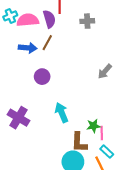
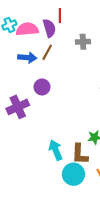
gray cross: (87, 21) -> (83, 42), moved
cyan arrow: (62, 113) -> (56, 150), moved
purple cross: (18, 118) -> (18, 107), moved, turned 35

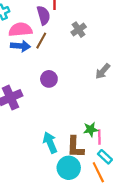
pink semicircle: (27, 29) -> (20, 30), moved
gray cross: (83, 42) -> (79, 30), turned -32
purple circle: (42, 87) -> (49, 79), moved

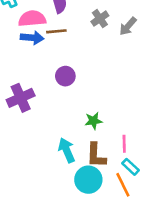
brown line: (41, 41) -> (56, 31), turned 56
gray arrow: (103, 71) -> (128, 26), moved
green star: (91, 129) -> (93, 121), moved

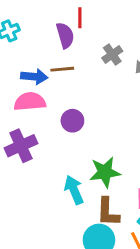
pink semicircle: (32, 19) -> (30, 102), moved
green star: (93, 121) -> (105, 172), size x1.5
cyan arrow: (67, 150) -> (74, 190), moved

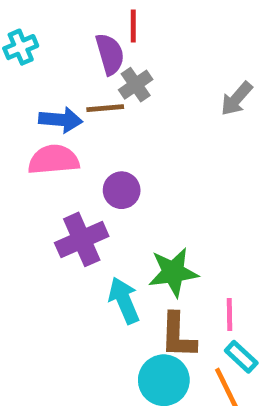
gray cross: (112, 54) -> (136, 85), moved
purple cross: (21, 146) -> (82, 239), moved

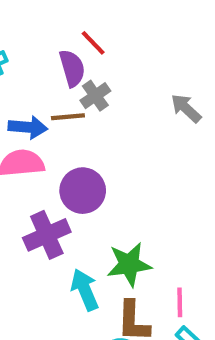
red line: (133, 26) -> (93, 43), turned -44
gray arrow: (237, 99) -> (186, 108), turned 92
purple circle: (122, 190) -> (83, 191), size x1.4

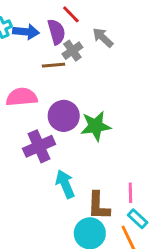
gray arrow: (186, 108) -> (103, 38), moved
blue arrow: (28, 127) -> (26, 32), moved
green star: (129, 264) -> (96, 126), moved

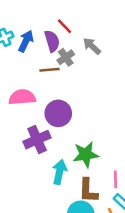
blue arrow: (26, 32) -> (26, 41), turned -70
green star: (96, 126) -> (86, 155), moved
cyan arrow: (65, 184) -> (59, 172), turned 35

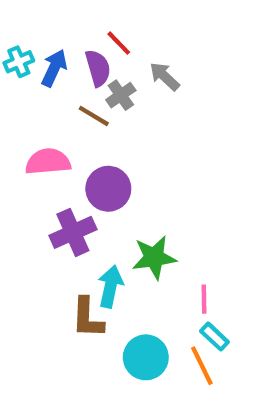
brown line: (50, 70) -> (94, 116), turned 36
brown L-shape: (88, 191) -> (87, 318), moved

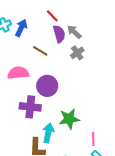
purple semicircle: (98, 68) -> (59, 34), moved
gray cross: (121, 95) -> (77, 53), moved
purple cross: (73, 232) -> (30, 107), turned 30

